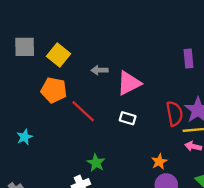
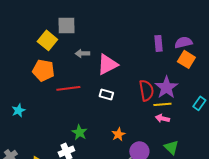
gray square: (25, 47) -> (66, 25), moved
red line: (83, 111) -> (68, 88), turned -50
orange star: (159, 162) -> (118, 134), moved

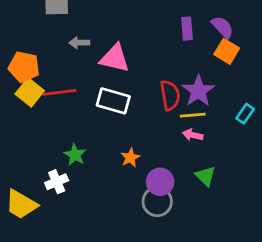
yellow square: (47, 40) -> (30, 92), moved
purple semicircle: (183, 42) -> (222, 27), turned 60
pink triangle: (107, 64) -> (115, 58), turned 40
white rectangle: (106, 94) -> (113, 101), size x1.6

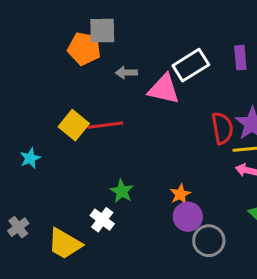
orange pentagon: (24, 67) -> (84, 49), moved
white rectangle: (113, 101) -> (191, 65), moved, turned -48
white cross: (57, 182) -> (102, 220), turned -30
purple circle: (160, 182) -> (188, 217), moved

